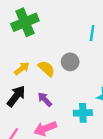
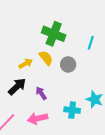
green cross: (25, 22) -> (54, 34), moved, turned 35
yellow semicircle: (46, 69) -> (46, 58), moved

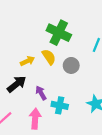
cyan cross: (72, 110) -> (60, 105), moved
pink arrow: (38, 118) -> (35, 119), turned 102

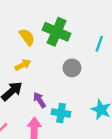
yellow semicircle: (49, 57) -> (27, 37), moved

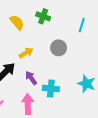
green cross: (57, 32) -> (43, 16), size x0.6
yellow arrow: (23, 65) -> (26, 53), moved

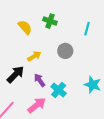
cyan cross: (51, 89) -> (59, 90), turned 35
pink arrow: (28, 104) -> (37, 105), turned 54

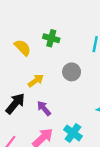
cyan cross: (59, 90) -> (73, 133), moved

